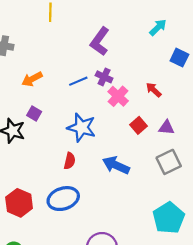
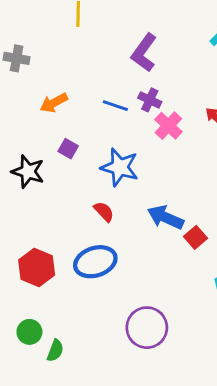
blue line: (78, 81) -> (115, 106), turned 42
purple square: (34, 114) -> (68, 149), moved
red square: (139, 125) -> (196, 237), moved
red semicircle: (70, 161) -> (104, 212), turned -56

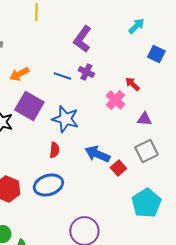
pink cross: (168, 126) -> (115, 100), moved
purple square: (68, 149) -> (29, 106), size x2.0
red semicircle: (104, 212) -> (54, 150), turned 49

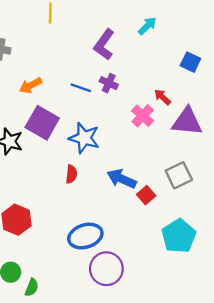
cyan arrow: (136, 26) -> (147, 26), moved
purple triangle: (144, 119) -> (187, 122), moved, size x1.8
blue ellipse: (48, 185) -> (85, 236), moved

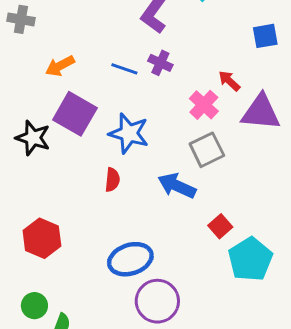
blue square: (190, 62) -> (265, 36), turned -36
gray square: (179, 175) -> (207, 150), moved
red square: (146, 195) -> (220, 226), moved

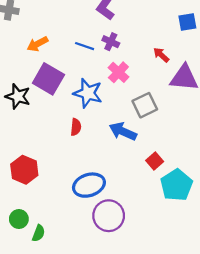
pink cross: (204, 105) -> (118, 72), moved

